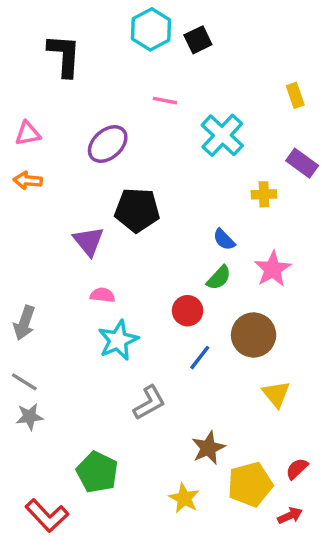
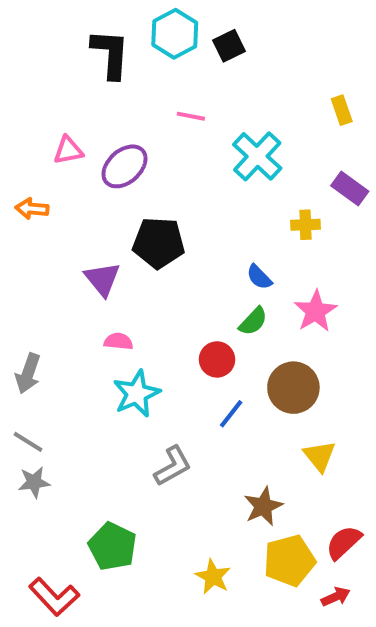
black L-shape: (64, 55) -> (110, 54), moved
pink triangle: (28, 134) -> (68, 150), moved
brown star: (208, 448) -> (263, 506), moved
red semicircle: (297, 469) -> (344, 542), size x1.4

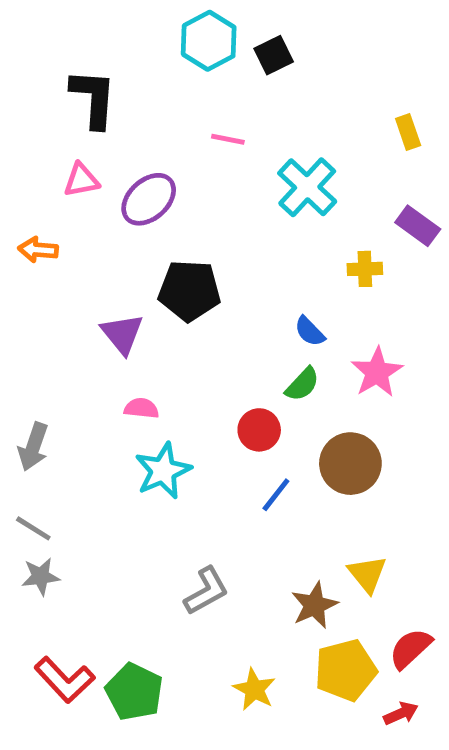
black L-shape: (110, 54) -> (93, 98), moved
yellow triangle: (320, 456) -> (367, 574), moved
gray L-shape: (173, 466) -> (206, 591), moved
green pentagon: (112, 546) -> (134, 692), moved
red L-shape: (54, 597) -> (65, 680), moved

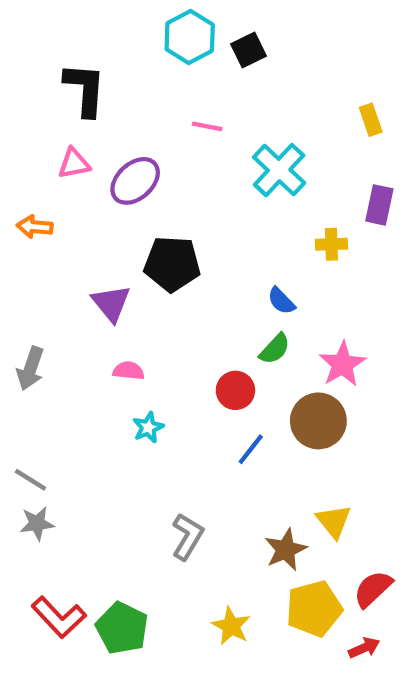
purple rectangle: (418, 226) -> (379, 205), turned 66
pink star: (377, 372) -> (342, 364), moved
gray arrow: (33, 447) -> (30, 369), moved
cyan star: (163, 471) -> (148, 427), size x0.6
gray L-shape: (206, 591) -> (187, 537), turned -30

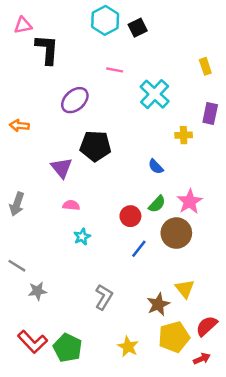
pink triangle: (74, 163) -> (23, 25), moved
green semicircle: (275, 349) -> (157, 204), moved
gray star: (37, 523) -> (37, 291), moved

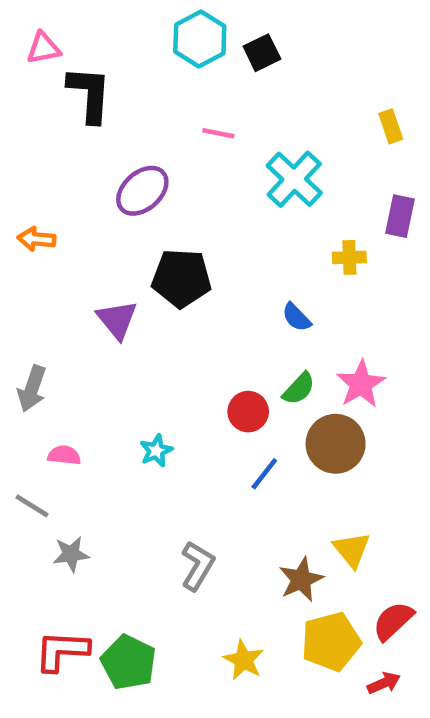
pink semicircle: (71, 205) -> (64, 455), moved
red L-shape: (33, 342) -> (62, 651), turned 136

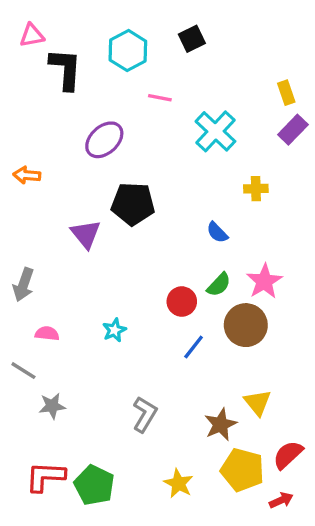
cyan hexagon: (200, 39) -> (128, 51), moved
purple rectangle: (400, 216) -> (293, 130), moved, turned 32
yellow pentagon: (331, 642) -> (242, 470), turned 30

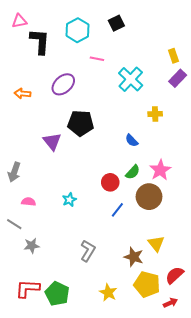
orange arrow: (27, 175) -> (22, 94), moved
brown star: (221, 424) -> (134, 257), turned -30

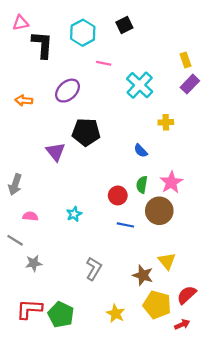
green semicircle: (133, 172) -> (142, 185), turned 147
blue line: (117, 210) -> (125, 225), turned 63

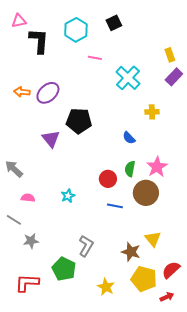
purple ellipse: (67, 91) -> (48, 93), moved
gray arrow: (15, 185) -> (14, 169), turned 114
green pentagon: (61, 315) -> (64, 269), moved

